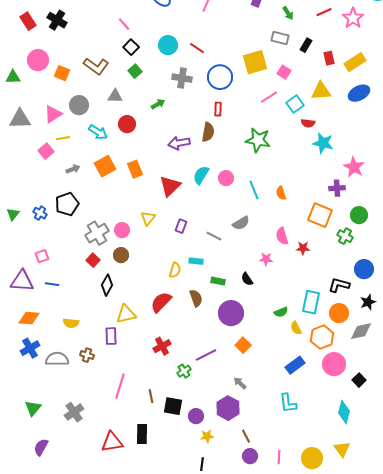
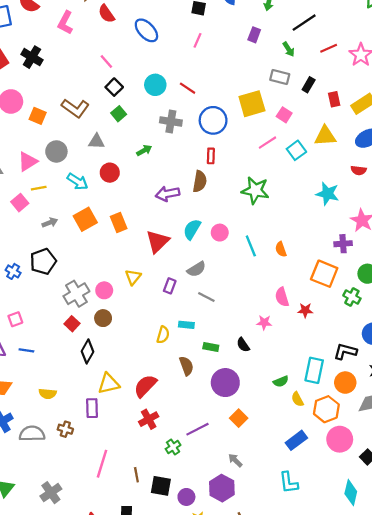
red semicircle: (308, 123) -> (359, 170), moved
gray semicircle: (241, 223) -> (196, 269), moved
red semicircle: (161, 302) -> (145, 386), moved

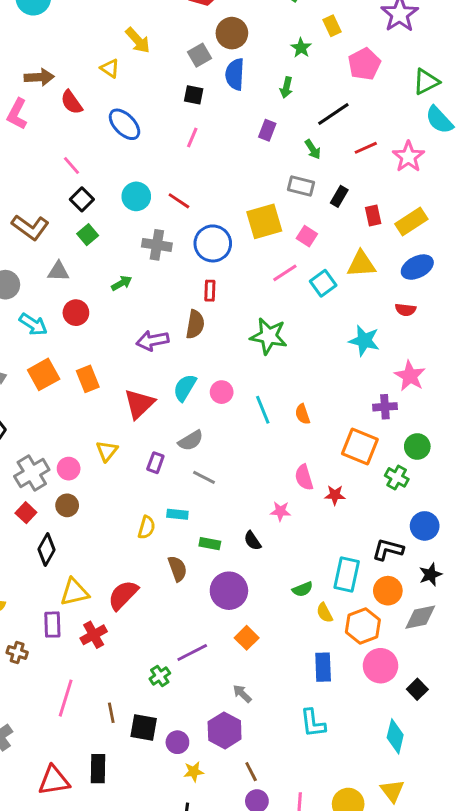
red cross: (149, 419) -> (94, 635), moved
blue rectangle: (296, 440) -> (323, 667), turned -55

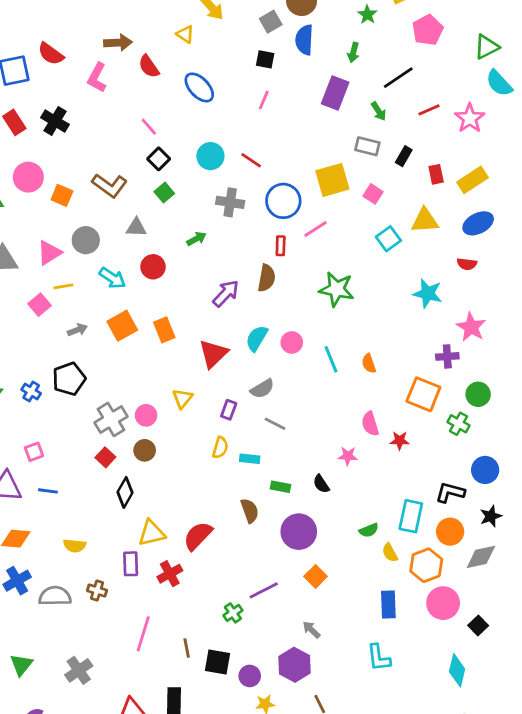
purple rectangle: (267, 130) -> (335, 93), size x1.6
pink line: (285, 273) -> (316, 229), moved
purple arrow: (152, 341) -> (226, 293), turned 144
yellow semicircle: (147, 527) -> (220, 448), moved

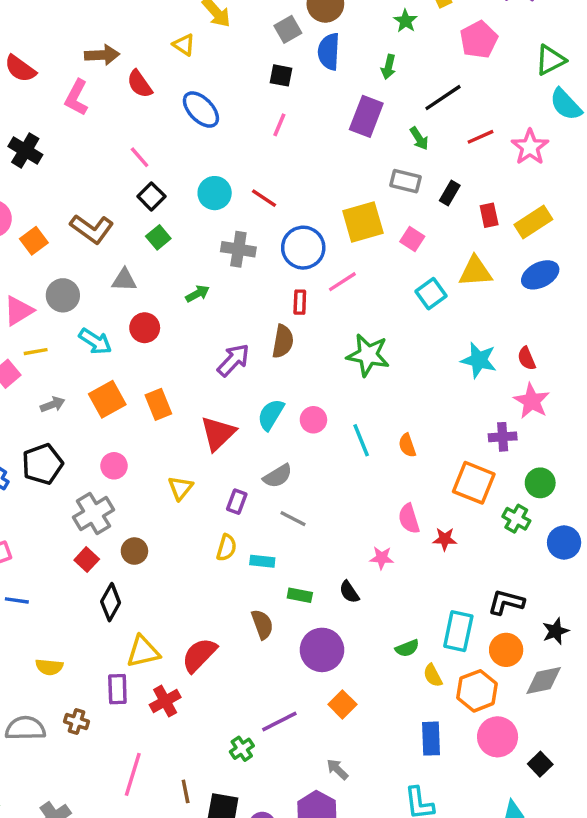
orange square: (62, 195) -> (34, 241), turned 30
red semicircle: (467, 264) -> (527, 358), moved, turned 60
pink circle: (146, 415) -> (114, 466), moved
blue circle: (485, 470) -> (564, 543), moved

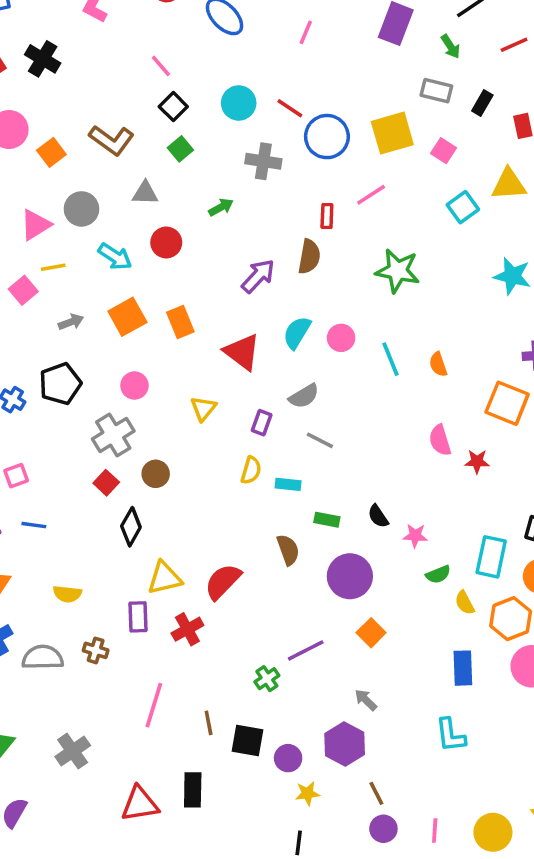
blue circle: (303, 248) -> (327, 137), moved
red triangle: (218, 433) -> (242, 352), turned -39
pink star: (382, 558) -> (415, 536), moved

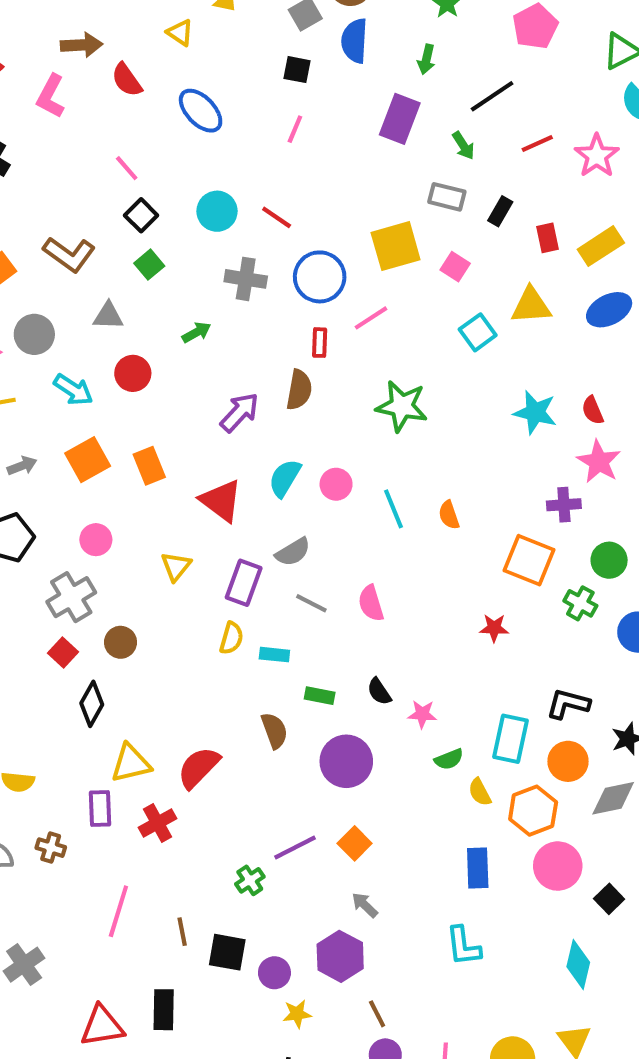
blue circle: (327, 137) -> (320, 277), moved
purple rectangle: (262, 423) -> (244, 583), size x1.5
pink semicircle: (440, 440) -> (371, 603), moved
orange square: (371, 633) -> (355, 843), moved

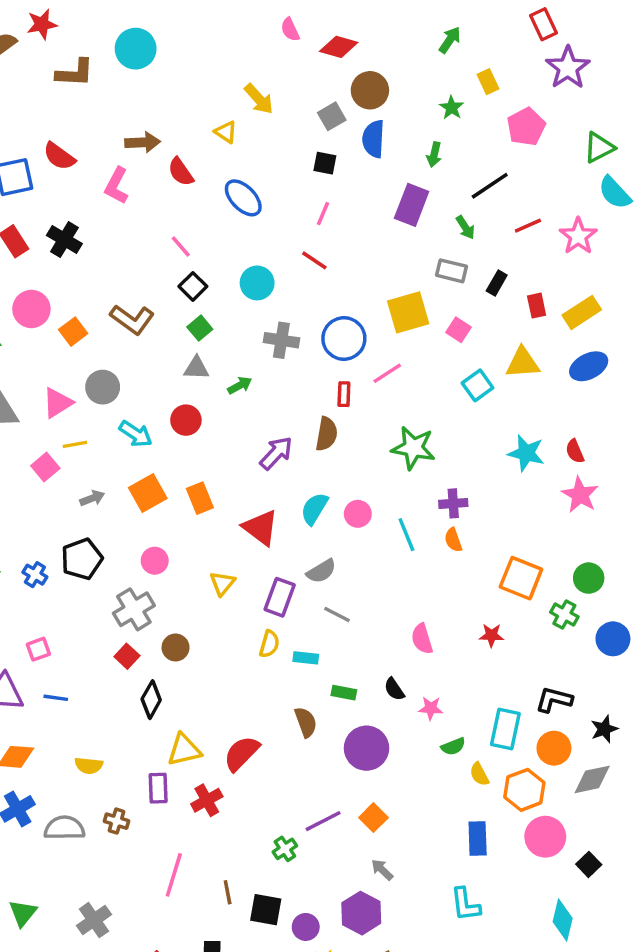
red line: (277, 217) -> (314, 260), moved
gray triangle: (108, 316) -> (196, 368), moved
purple cross: (564, 505) -> (453, 503), moved
pink semicircle: (371, 603) -> (422, 639), moved

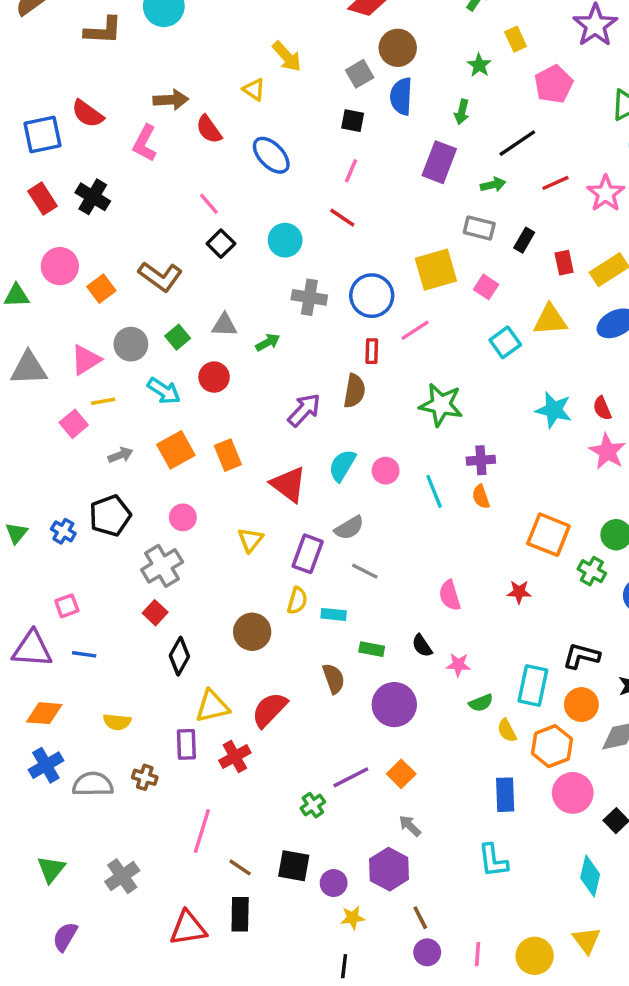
green arrow: (465, 227) -> (493, 185), turned -70
green square: (200, 328) -> (178, 337), moved
brown circle: (176, 647) -> (252, 632), moved, size x1.4
brown line: (228, 892) -> (240, 867), moved, turned -45

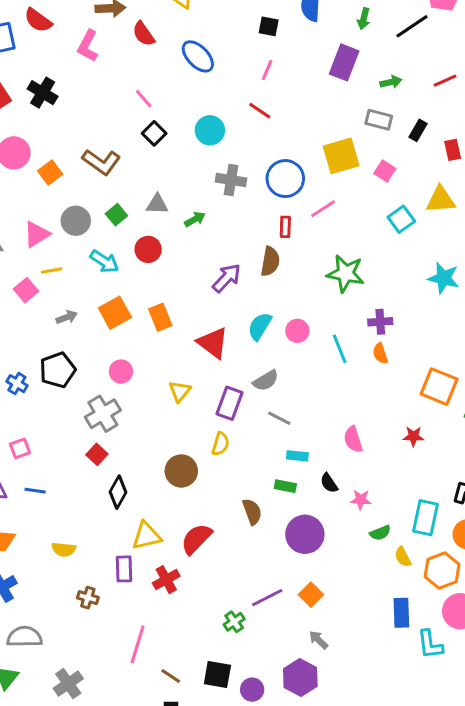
black line: (517, 143) -> (412, 26), moved
cyan rectangle: (334, 614) -> (297, 456), moved
gray semicircle: (93, 784) -> (24, 637), moved
cyan L-shape: (493, 860) -> (430, 644), moved

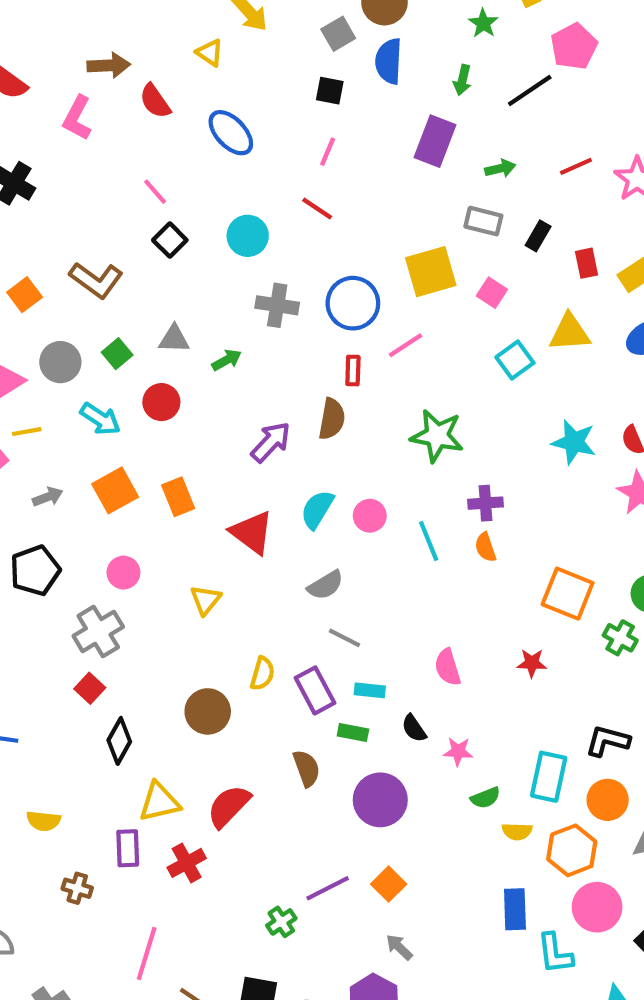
purple rectangle: (230, 403) -> (315, 690), moved, turned -48
yellow semicircle: (403, 557) -> (517, 831), turned -60

